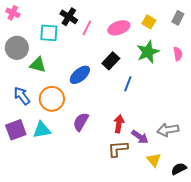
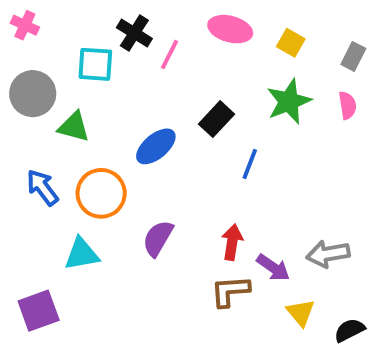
gray rectangle: (178, 18) -> (353, 56), moved
pink ellipse: (119, 28) -> (230, 29), moved, turned 35
purple square: (16, 130) -> (39, 311), moved

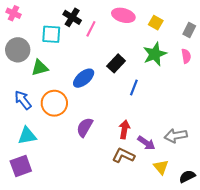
green triangle: (74, 127) -> (40, 68), turned -30
cyan triangle: (82, 254) -> (27, 136), moved
brown L-shape: (230, 291) -> (123, 156), turned 30

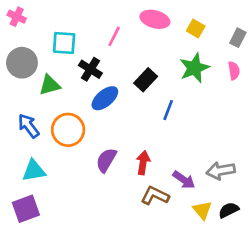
black cross: (72, 17) -> (90, 69), moved
red arrow: (124, 129) -> (143, 163), moved
black semicircle: (187, 176) -> (229, 210), moved

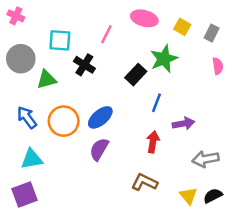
gray rectangle: (238, 38) -> (212, 33), moved
green star: (194, 68) -> (164, 59), moved
blue ellipse: (105, 98) -> (100, 117), moved
red arrow: (143, 163) -> (153, 142), moved
purple arrow: (184, 180) -> (183, 124), moved, turned -45

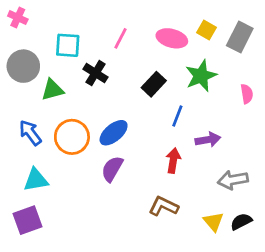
pink ellipse: (144, 18) -> (172, 38), moved
gray rectangle: (212, 33) -> (240, 37), size x1.5
green star: (164, 59) -> (201, 76), moved
pink semicircle: (218, 66) -> (247, 94), moved

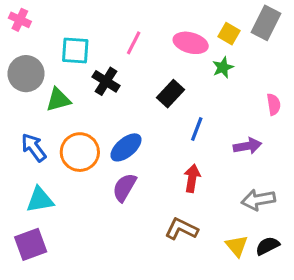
gray rectangle: (240, 37) -> (266, 23), moved
green star: (201, 76) -> (223, 67), moved, size x0.6
purple arrow: (208, 140) -> (247, 146), moved

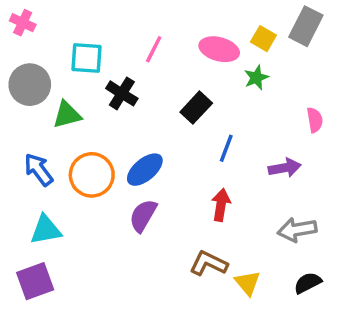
yellow triangle: (237, 246) -> (247, 283), moved

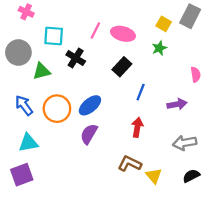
pink cross: (23, 23) -> (26, 12), moved
pink ellipse: (219, 49) -> (123, 34), moved

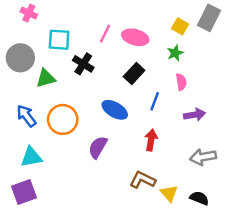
pink semicircle: (196, 75) -> (181, 82), moved
blue ellipse: (90, 105) -> (115, 110), moved, turned 70
black semicircle: (191, 176) -> (199, 198), moved, turned 49

